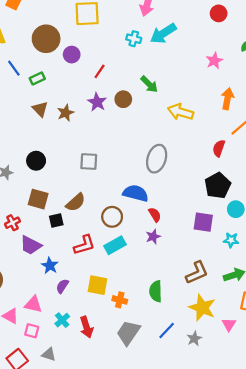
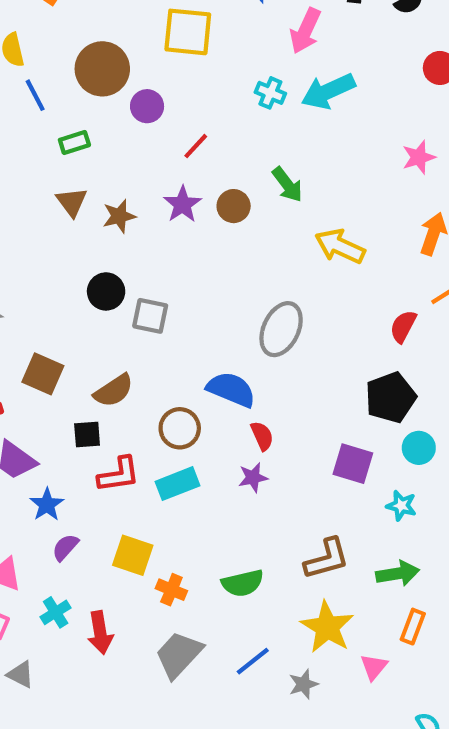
blue line: (14, 68) -> (35, 95), moved
black circle: (36, 161) -> (106, 291), moved
black square: (56, 220) -> (87, 435), moved
green semicircle: (156, 291) -> (243, 583), turned -110

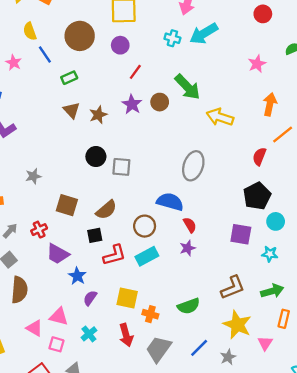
purple circle: (147, 106) -> (120, 45), moved
green arrow: (287, 185) -> (187, 87), size x1.4
red arrow: (100, 633) -> (126, 335), moved

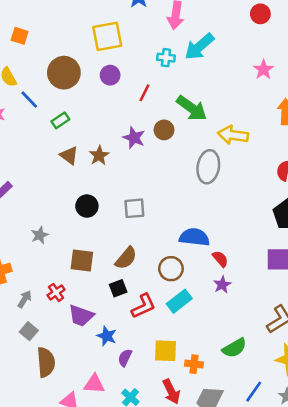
red line: (135, 72) -> (145, 93), moved
black circle: (96, 157) -> (87, 206), moved
gray ellipse: (193, 166) -> (208, 167), moved

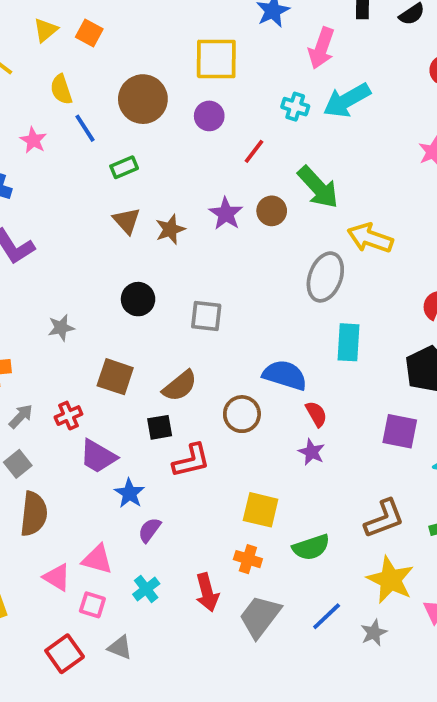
purple star: (222, 285) -> (312, 452), turned -30
cyan rectangle: (179, 301) -> (349, 342), moved, turned -60
yellow square: (166, 351) -> (261, 510), moved

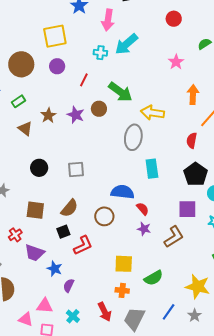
brown star: (170, 229) -> (48, 115), moved
brown L-shape: (384, 519) -> (174, 237), moved

